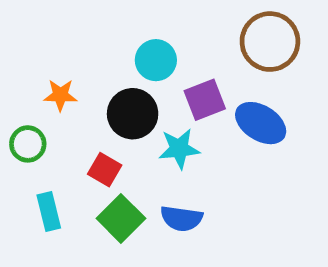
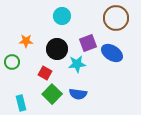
cyan circle: (156, 60) -> (62, 16), moved
cyan rectangle: (49, 211) -> (21, 103), moved

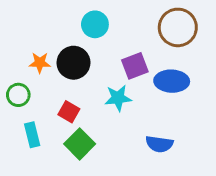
black circle: (57, 49) -> (73, 63), moved
blue ellipse: (112, 53) -> (172, 81), turned -30
blue semicircle: (78, 94) -> (159, 144), moved
cyan rectangle: (21, 103) -> (32, 135), moved

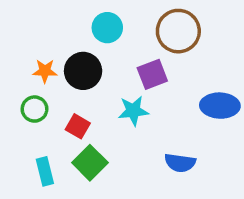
brown circle: (178, 27) -> (178, 31), moved
blue ellipse: (172, 81) -> (220, 106), moved
green circle: (18, 95) -> (35, 109), moved
cyan rectangle: (32, 135) -> (45, 171), moved

